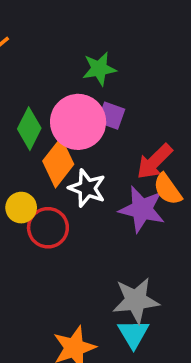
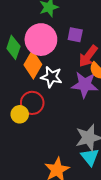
purple square: (111, 116) -> (75, 35), moved
yellow circle: (21, 208) -> (20, 114), moved

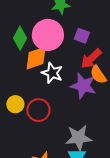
orange diamond: (33, 65) -> (36, 58), turned 32
red circle: (32, 103) -> (38, 110), moved

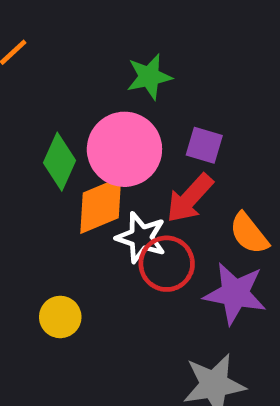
red arrow: (91, 59) -> (190, 198), moved
purple star: (83, 86) -> (235, 293), moved
red circle: (38, 110) -> (167, 264), moved

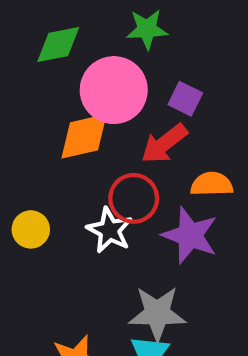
green diamond: (60, 162) -> (58, 45), moved, turned 45
orange semicircle: (249, 233) -> (212, 184), turned 117
white star: (141, 237) -> (109, 230), moved

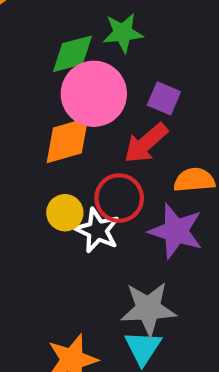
green diamond: (58, 45) -> (72, 54), moved
yellow circle: (31, 229) -> (65, 213), moved

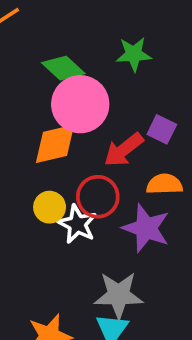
green star: (123, 33) -> (134, 54), moved
green diamond: (72, 54) -> (63, 68), turned 54
purple square: (164, 98) -> (162, 129), moved

